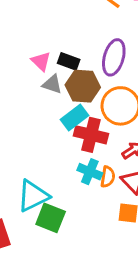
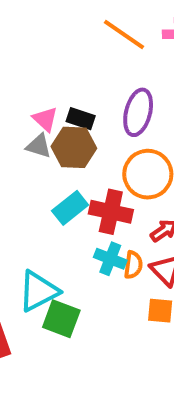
gray triangle: (52, 84) -> (39, 146), moved
brown hexagon: (83, 86) -> (74, 147), moved
cyan rectangle: (74, 118) -> (70, 208), moved

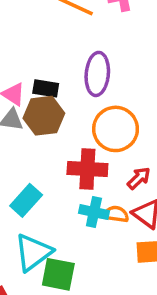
cyan rectangle: (70, 208) -> (26, 200), moved
orange semicircle: (133, 265) -> (116, 214), turned -80

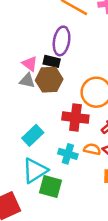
purple ellipse: (97, 74) -> (62, 41), moved
cyan cross: (94, 212) -> (68, 154), moved

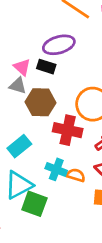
purple ellipse: (62, 41) -> (59, 45), turned 60
brown hexagon: (49, 80) -> (40, 102), moved
orange semicircle: (92, 149) -> (76, 175), moved

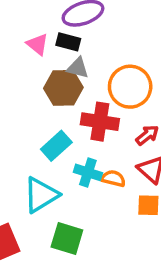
gray triangle: (18, 86) -> (78, 68), moved
cyan rectangle: (19, 146) -> (56, 146), moved
green square: (34, 204) -> (67, 238), moved

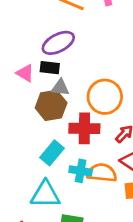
orange semicircle: (113, 178) -> (102, 173), size x1.5
cyan triangle: (41, 195) -> (45, 194), turned 40

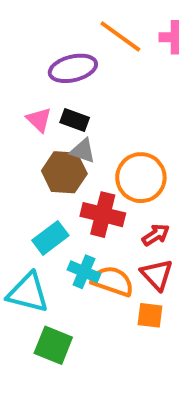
purple ellipse: (58, 43) -> (73, 68), moved

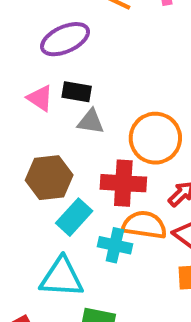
brown hexagon: (64, 172) -> (49, 178), moved
orange semicircle: (113, 281) -> (144, 225), moved

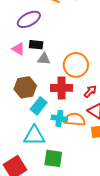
orange semicircle: (144, 225) -> (75, 120), moved

